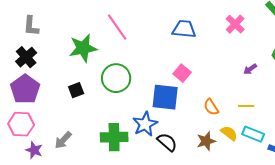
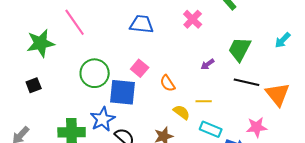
green circle: (116, 78) -> (95, 73), moved
orange semicircle: (211, 107) -> (168, 83), moved
yellow semicircle: (229, 133) -> (182, 112), moved

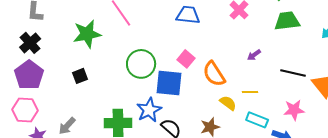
green trapezoid: (240, 49) -> (287, 21), moved, turned 56
orange semicircle: (168, 83) -> (214, 74), size x1.5
pink star: (257, 127) -> (294, 110), moved

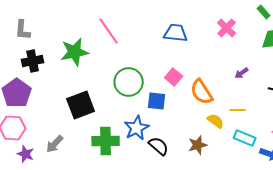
black cross: (30, 43) -> (33, 61), moved, turned 30
black square: (80, 76) -> (81, 105), moved, size x1.8
blue square: (169, 83) -> (157, 101), size x0.7

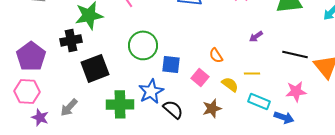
black cross: (33, 61) -> (71, 40), moved
pink square: (174, 77) -> (200, 77), moved
orange semicircle: (202, 92) -> (216, 55), size x0.6

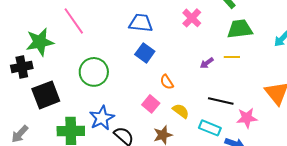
black line: (295, 54) -> (221, 101), moved
blue square: (171, 64) -> (145, 53), moved, turned 30
yellow line: (252, 73) -> (232, 57), moved

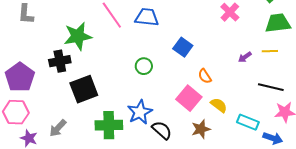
blue trapezoid: (141, 23) -> (147, 17), moved
green circle: (94, 72) -> (144, 66), moved, size x0.6
black line: (221, 101) -> (271, 87), moved
pink square: (151, 104) -> (189, 98), size x1.4

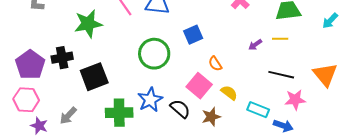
blue square: (183, 47) -> (193, 35), turned 30
black cross: (60, 61) -> (62, 58), moved
green circle: (144, 66) -> (154, 54), size x1.8
black semicircle: (162, 130) -> (180, 109), moved

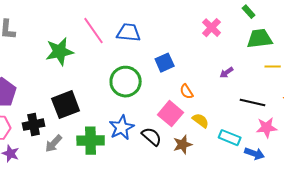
yellow line: (280, 39) -> (273, 67), moved
black cross: (62, 58) -> (34, 125), moved
gray arrow: (68, 116) -> (54, 144), moved

